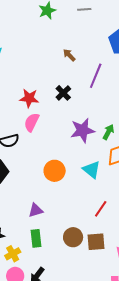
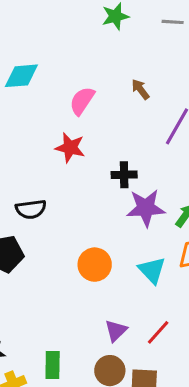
black cross: (63, 93) -> (124, 175), moved, turned 35
pink semicircle: (32, 122) -> (82, 101), moved
purple triangle: (36, 210) -> (116, 331), moved, turned -35

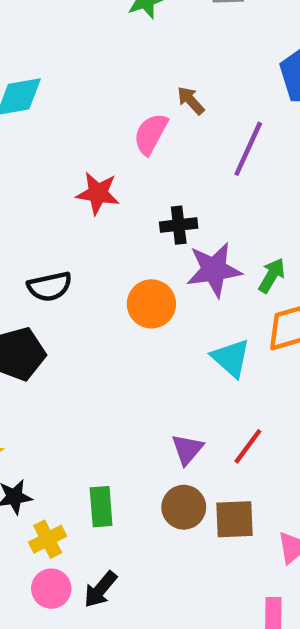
pink semicircle: (82, 101) -> (151, 134), moved
orange circle: (95, 265) -> (151, 304), moved

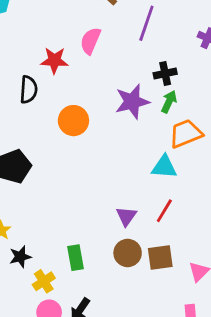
pink semicircle: (151, 134) -> (90, 41), moved
black cross: (179, 225) -> (165, 74), moved
black semicircle: (50, 287) -> (29, 90), moved, turned -68
orange circle: (151, 304) -> (73, 121), moved
cyan triangle: (231, 358) -> (164, 167), moved, turned -32

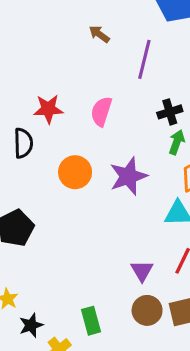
pink semicircle: (90, 41) -> (101, 111), moved
purple star: (132, 102) -> (128, 176), moved

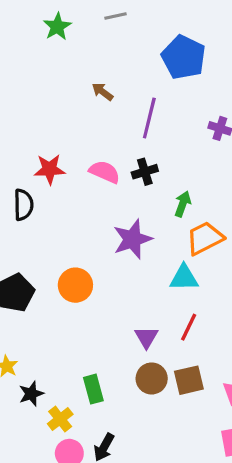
pink semicircle: (101, 111) -> (105, 172), turned 96
black cross: (170, 112) -> (145, 172), moved
orange circle: (75, 172) -> (75, 285), moved

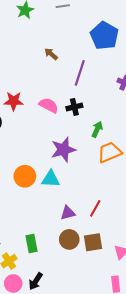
cyan triangle: (184, 278) -> (51, 179), moved
purple triangle: (146, 337) -> (68, 213), turned 42

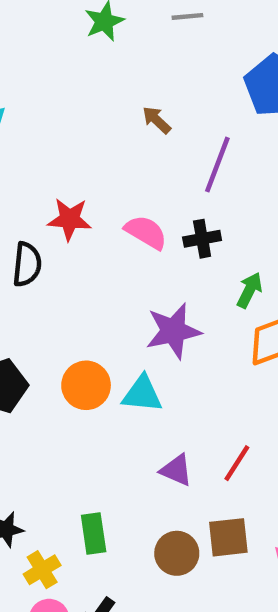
purple triangle: (68, 213) -> (176, 470), turned 35
brown circle: (69, 239) -> (177, 553), moved

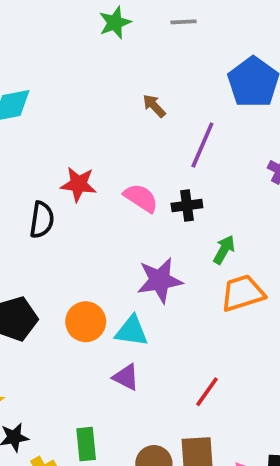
purple triangle: (176, 470) -> (126, 377), moved

